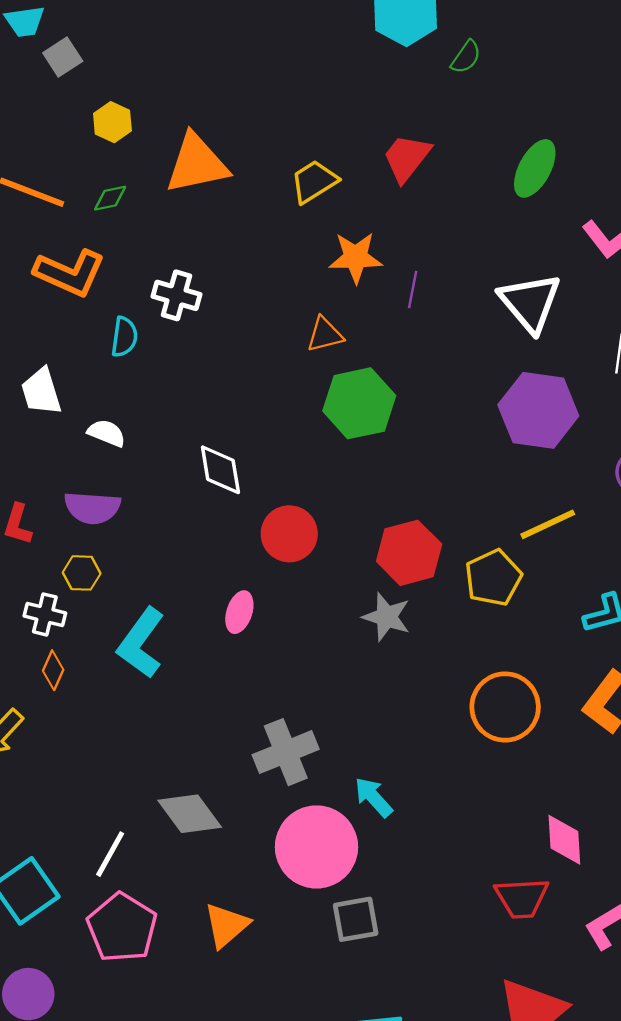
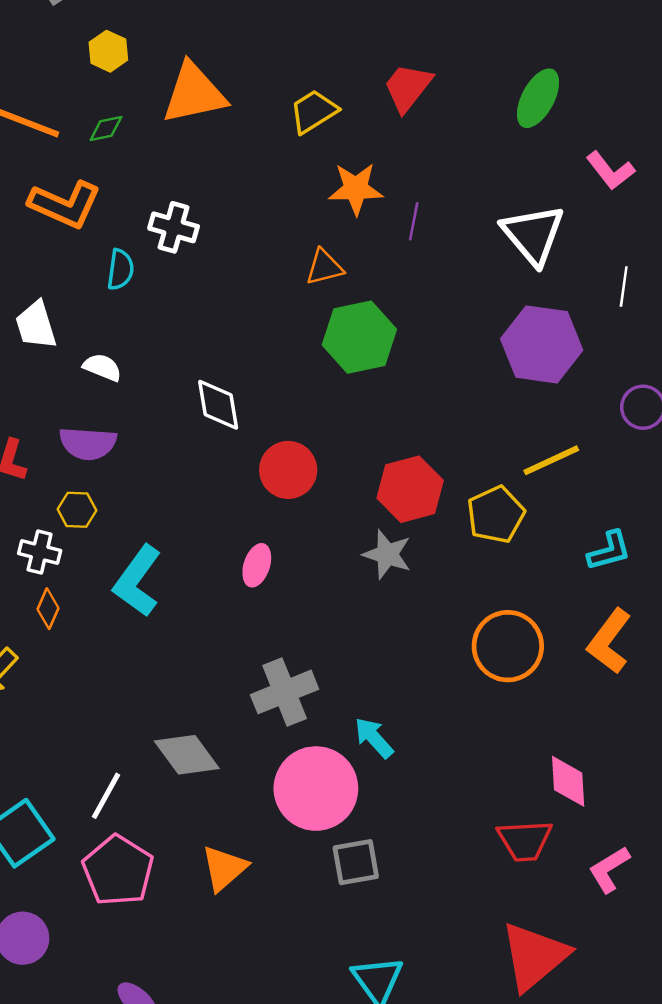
pink ellipse: (239, 612) -> (257, 565), moved

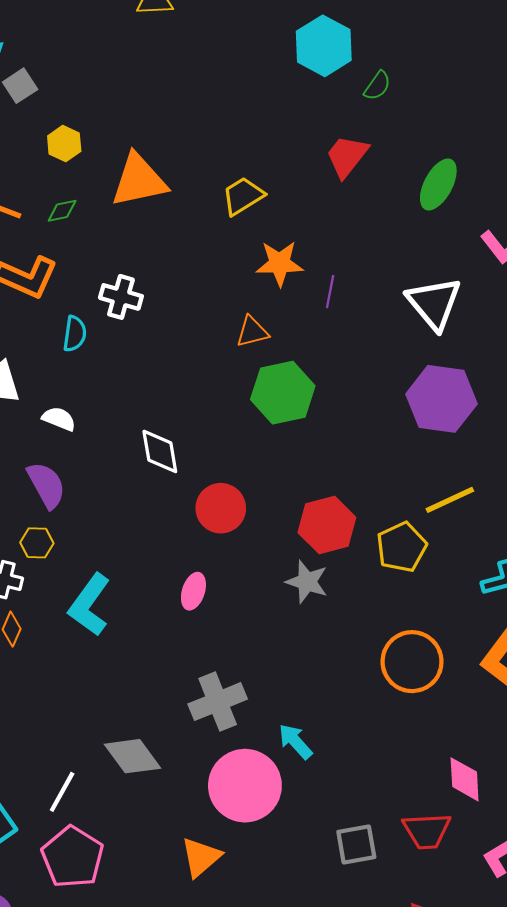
red trapezoid: (408, 87) -> (347, 156), moved
purple semicircle: (88, 443) -> (46, 485), turned -123
gray square: (356, 862) -> (356, 844), moved
orange triangle: (224, 868) -> (201, 857), moved

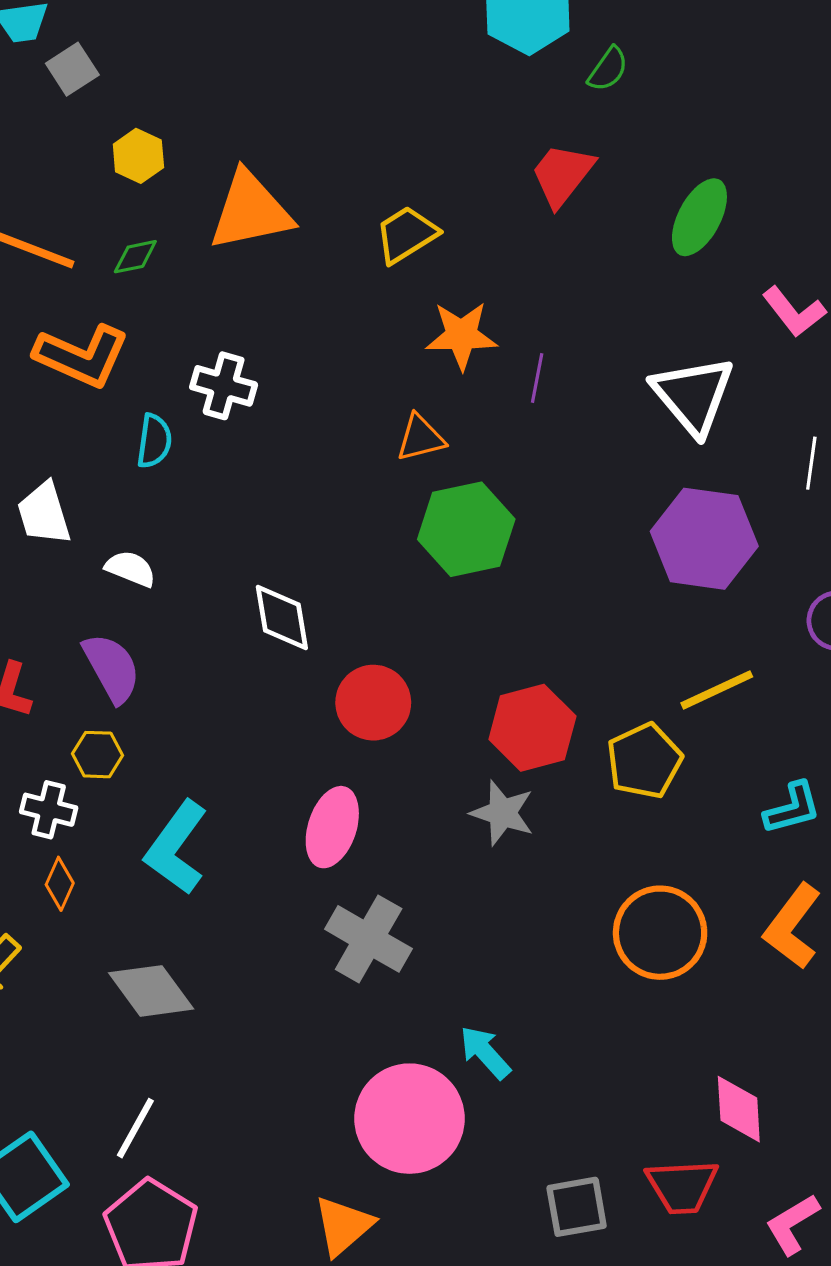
pink ellipse: (193, 591) -> (332, 827), size x1.4
gray cross: (218, 702) -> (369, 939), moved, turned -38
gray diamond: (132, 756) -> (151, 991), moved

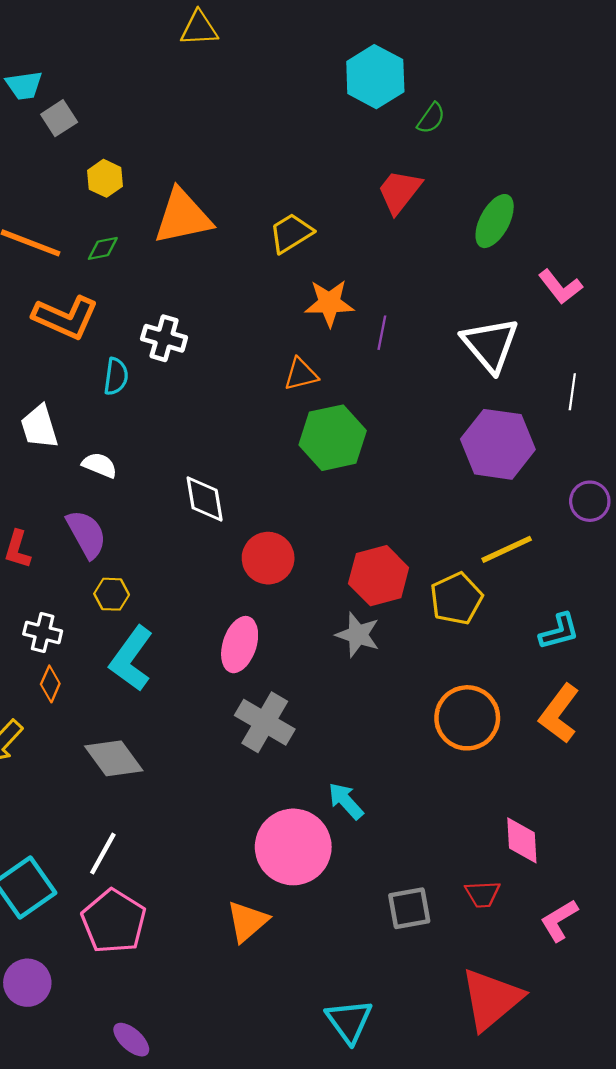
yellow hexagon: (97, 755) -> (112, 594), moved
red trapezoid: (682, 1186) -> (483, 894), size x0.7

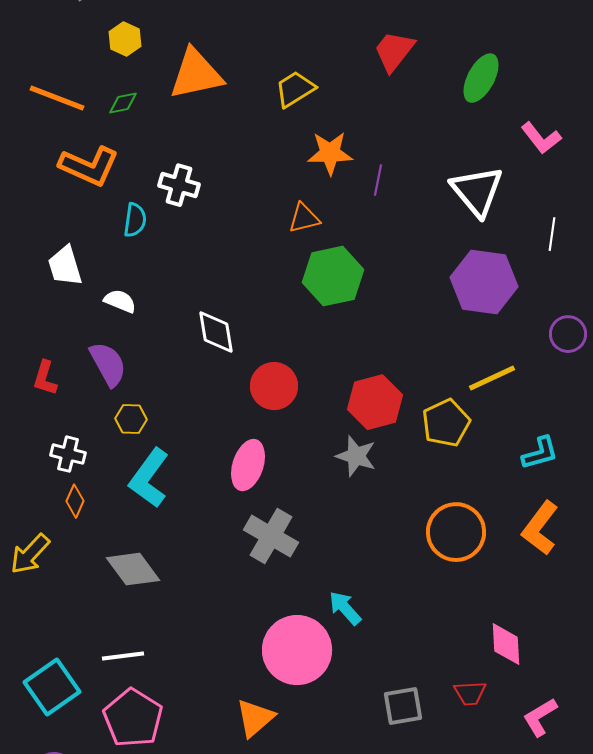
white line: (103, 854) -> (123, 656), turned 54

